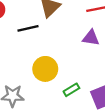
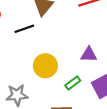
purple triangle: (91, 38) -> (89, 55), moved

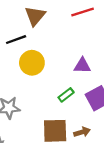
yellow circle: (45, 66) -> (32, 63), moved

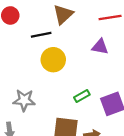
purple triangle: (82, 66) -> (100, 47), moved

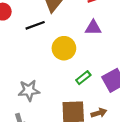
yellow circle: (53, 60) -> (64, 48), moved

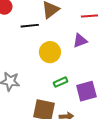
purple triangle: (93, 28) -> (80, 41), turned -35

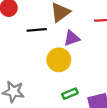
purple triangle: (80, 41) -> (72, 38), moved

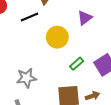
purple triangle: (72, 38) -> (85, 18), moved

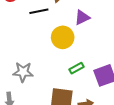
purple triangle: (85, 18) -> (82, 17), moved

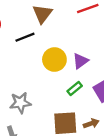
purple triangle: (82, 17) -> (80, 61), moved

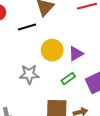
gray star: (20, 103) -> (29, 74), moved

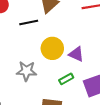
purple triangle: (76, 54) -> (76, 54), turned 49

